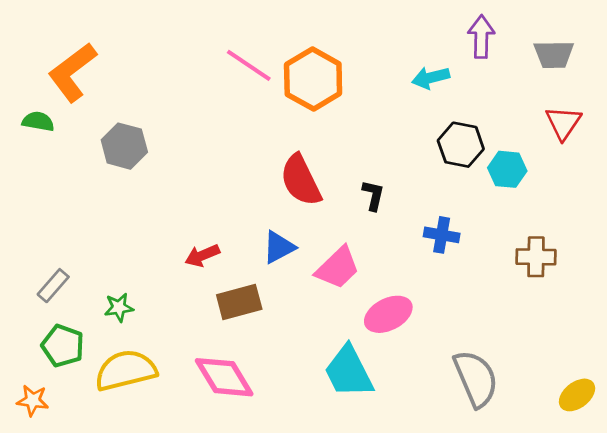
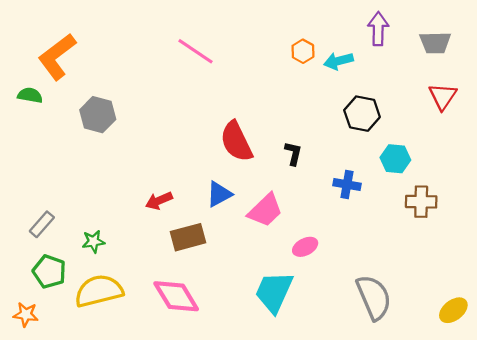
orange hexagon: (313, 79) -> (303, 51), moved, size x0.5
cyan hexagon: (507, 169) -> (395, 159), moved
pink ellipse: (388, 314) -> (305, 247), size x0.7
cyan trapezoid: (349, 372) -> (274, 292), turned 51

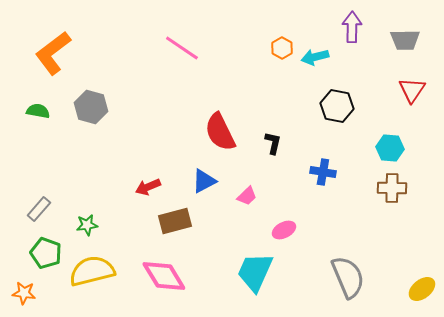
green semicircle: (30, 95) -> (38, 111), moved
cyan hexagon: (395, 159) -> (390, 148), moved
pink trapezoid: (265, 210) -> (247, 196), size x0.6

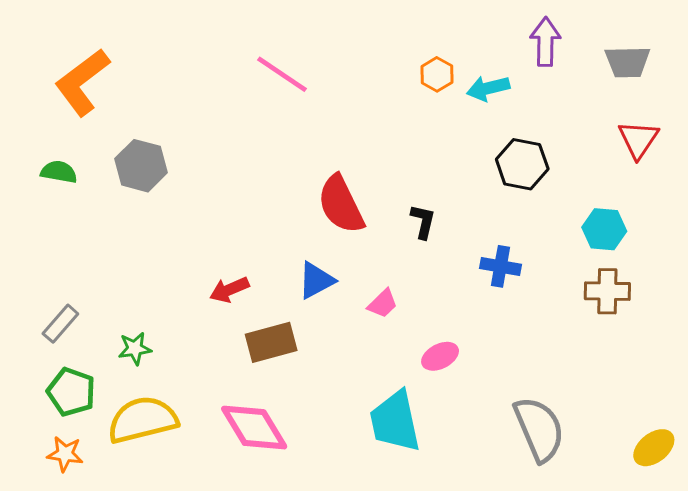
cyan trapezoid: (255, 272) -> (395, 421), turned -36
orange star: (24, 293) -> (65, 454), moved

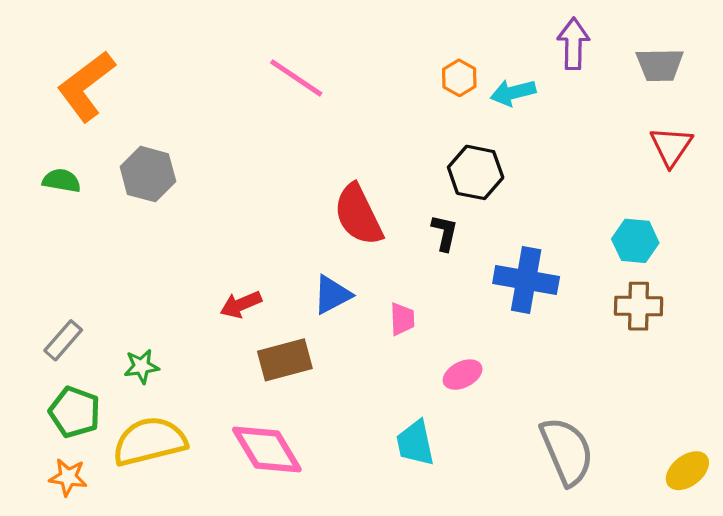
black hexagon: (522, 164) -> (476, 172), moved
blue cross: (500, 266) -> (526, 280), size x1.5
pink trapezoid: (383, 304) -> (402, 319), turned -48
cyan trapezoid: (395, 421) -> (415, 443), size x0.7

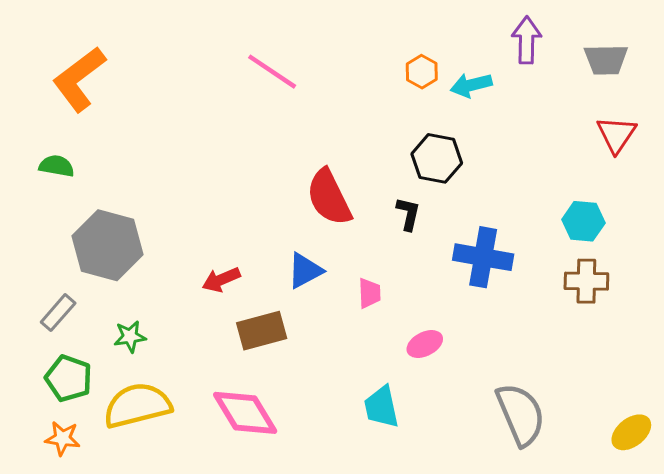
gray hexagon: (148, 174) -> (107, 245), moved, size x1.4

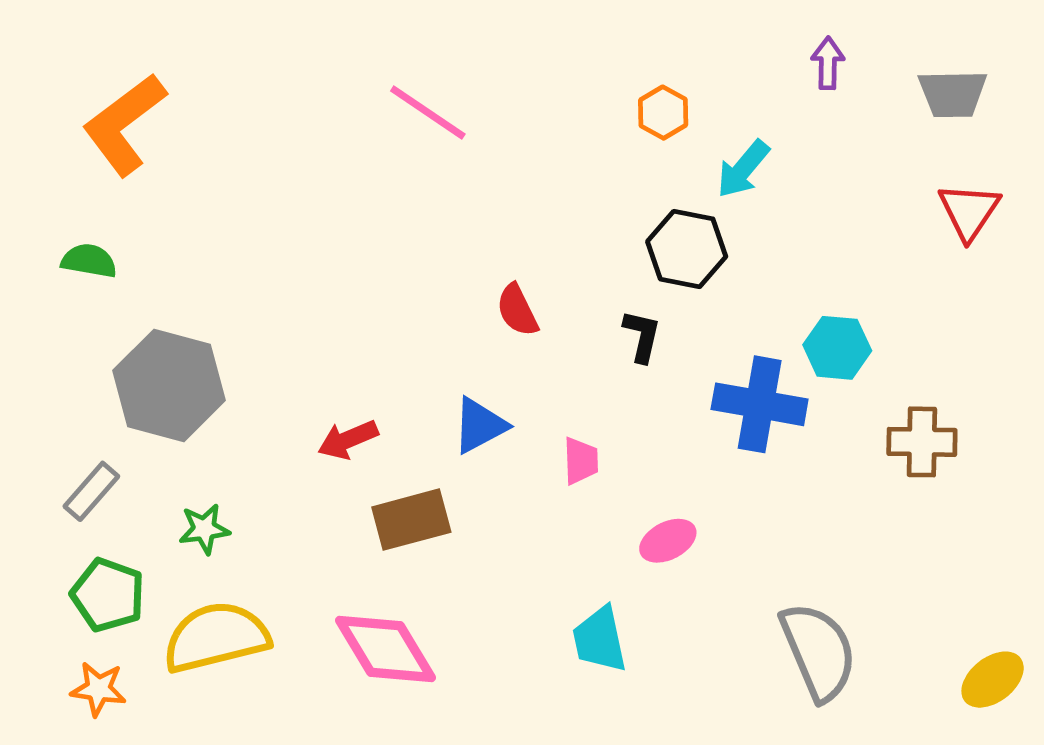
purple arrow: (527, 40) -> (828, 63), size x0.7
cyan arrow: (471, 85) -> (743, 169), moved, turned -36
red semicircle: (329, 197) -> (517, 310), size x0.6
cyan hexagon: (583, 221) -> (837, 348), moved

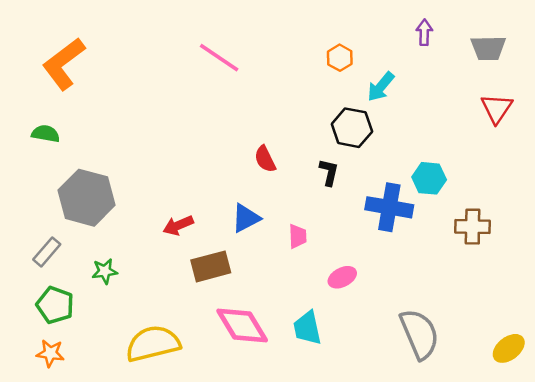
yellow semicircle: (216, 637) -> (153, 344), moved
pink diamond: (385, 649) -> (242, 325), moved

